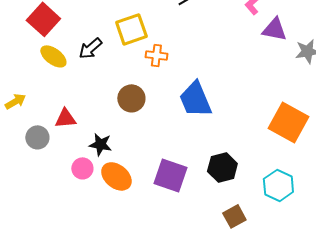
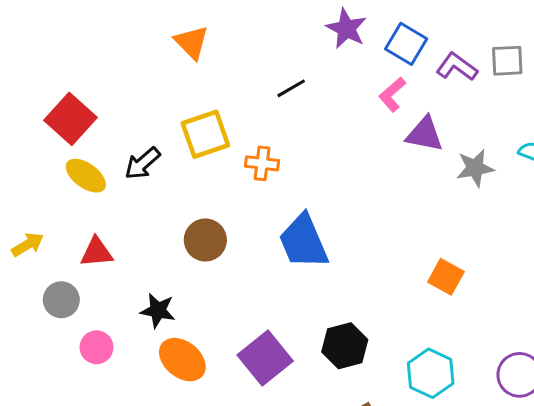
orange cross: (156, 55) -> (262, 163), moved
red triangle: (65, 118) -> (97, 252), moved
orange square: (288, 122) -> (446, 277), size x0.6
pink circle: (82, 168) -> (97, 347), moved
purple square: (170, 175) -> (265, 358), turned 32

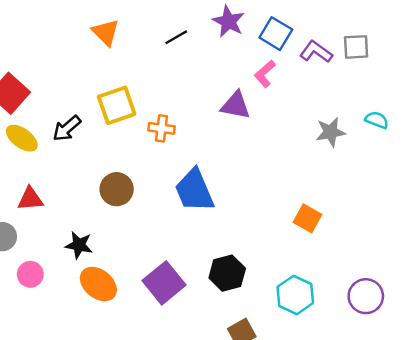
black line: (291, 88) -> (176, 37), moved
purple triangle: (424, 134) -> (236, 105), moved

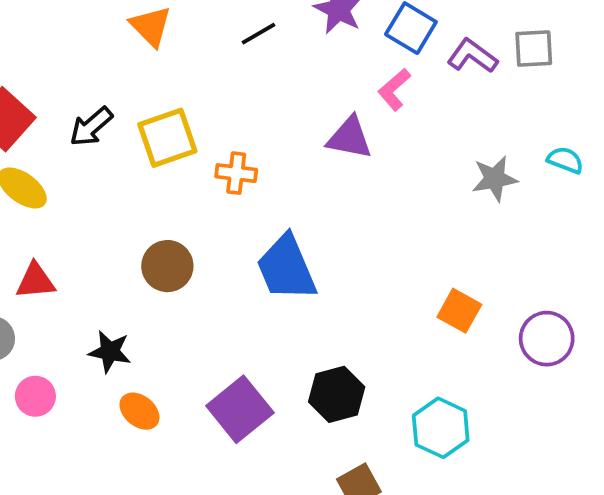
black arrow: (67, 128) -> (91, 127), moved
orange ellipse: (98, 284) -> (139, 411), size x0.7
purple circle: (366, 296) -> (547, 339), moved

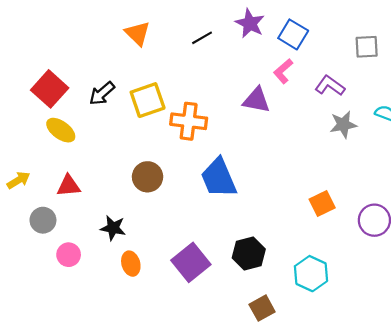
purple L-shape: (472, 56) -> (330, 86), moved
orange cross: (236, 173) -> (189, 121), size x1.5
orange square: (459, 311) -> (322, 204), turned 35
orange ellipse: (139, 411) -> (131, 264), turned 35

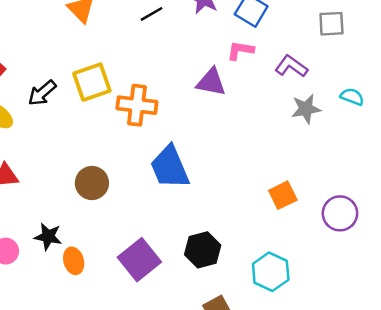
pink L-shape: (283, 71) -> (240, 50), turned 50
black arrow: (102, 93) -> (42, 93), moved
brown circle: (148, 177) -> (92, 183), moved
black star: (113, 228) -> (48, 236), moved

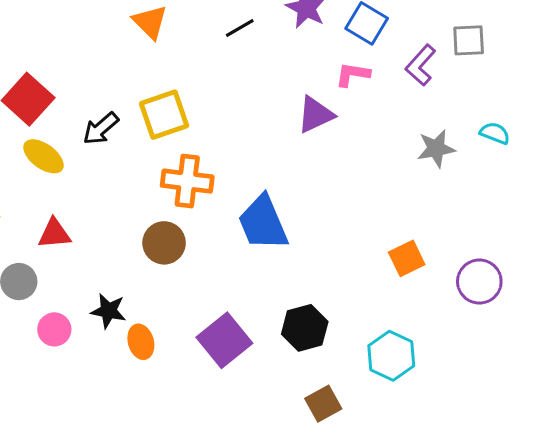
purple L-shape: (291, 66) -> (421, 65), moved, turned -84
purple triangle: (211, 82) -> (316, 115), turned -36
orange cross: (137, 105) -> (187, 181), moved

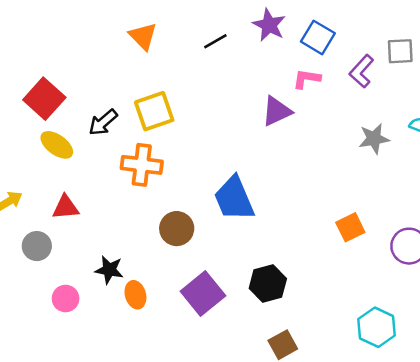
orange cross: (187, 181) -> (142, 165), moved
brown circle: (164, 243) -> (177, 229), moved
pink circle: (54, 329) -> (66, 298), moved
cyan hexagon: (391, 356) -> (377, 327), moved

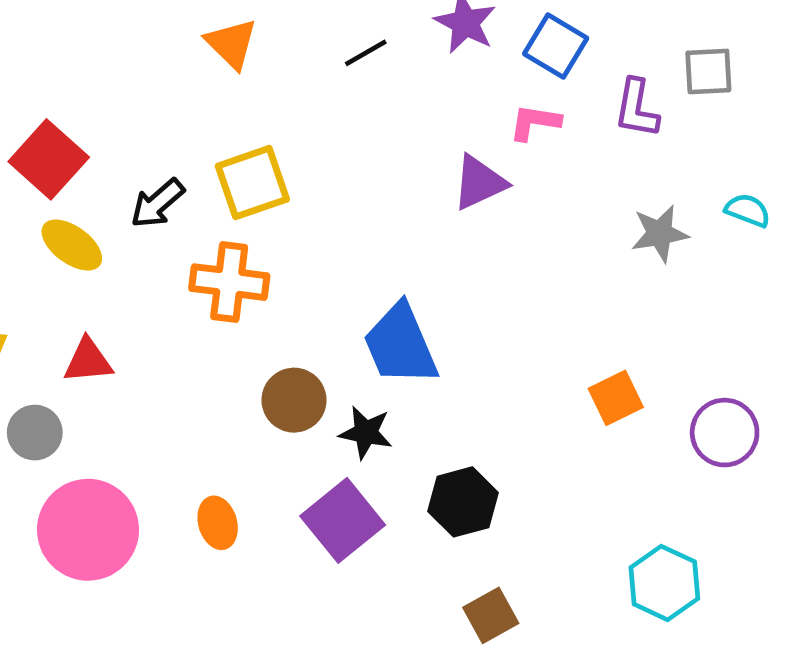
purple L-shape: (362, 71) -> (637, 108), turned -32
black star: (109, 270) -> (366, 433), moved
pink circle: (66, 298) -> (88, 530), size x2.0

